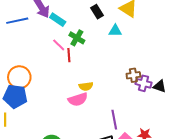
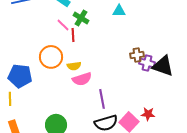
orange circle: (19, 77) -> (51, 57), moved
yellow semicircle: (86, 86) -> (74, 66), moved
black triangle: (160, 86) -> (163, 66), size x1.6
purple line: (114, 120) -> (102, 99), moved

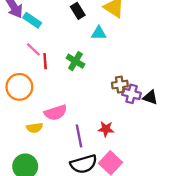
green cross: (81, 18) -> (75, 61), moved
yellow semicircle: (74, 66) -> (35, 128), moved
black triangle: (163, 66) -> (150, 97), size x0.6
red star: (148, 114) -> (106, 129), moved

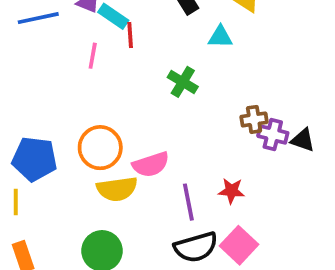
pink line: (33, 49) -> (93, 56), moved, turned 56
red line: (45, 61) -> (130, 35), moved
orange circle: (19, 87) -> (100, 148), moved
yellow semicircle: (35, 128) -> (117, 189), size x1.5

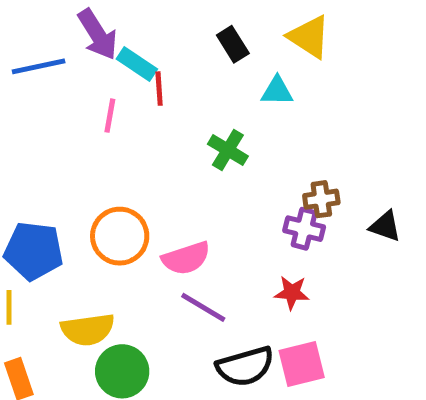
purple cross: (273, 134) -> (304, 229), moved
yellow semicircle: (117, 189) -> (88, 330), moved
purple line: (188, 202) -> (203, 307), moved, turned -48
pink square: (239, 245) -> (302, 364), turned 33

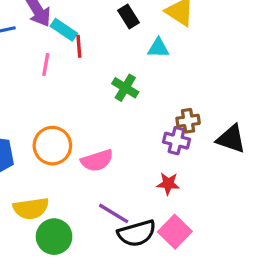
black triangle: (385, 226) -> (231, 139), size x1.4
purple line: (203, 307) -> (114, 213), moved
pink square: (302, 364) -> (175, 232), turned -32

